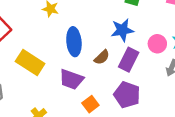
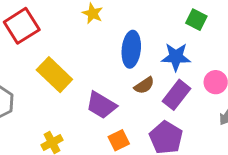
blue ellipse: (74, 42) -> (131, 49), moved

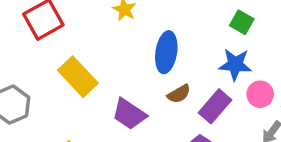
blue star: (176, 57) -> (235, 64), moved

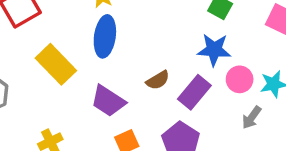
blue ellipse: (166, 52) -> (105, 36), moved

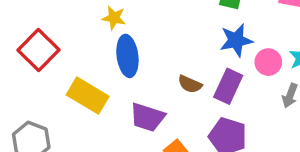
brown semicircle: (158, 80) -> (190, 84), turned 70

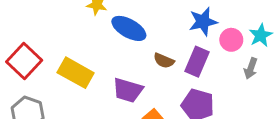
red square: (39, 50) -> (24, 61), moved
blue ellipse: (127, 56) -> (129, 28), moved, turned -52

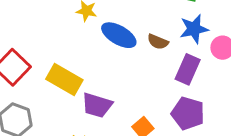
brown semicircle: (164, 61) -> (158, 42), moved
purple trapezoid: (128, 90) -> (97, 105), moved

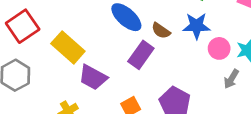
purple rectangle: (188, 69) -> (141, 55), moved

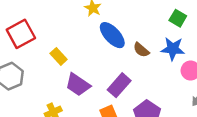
yellow rectangle: (68, 47) -> (59, 56), size x0.6
purple rectangle: (141, 55) -> (119, 85), moved

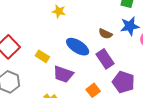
blue ellipse: (112, 35) -> (78, 47), moved
purple rectangle: (119, 85) -> (105, 59), moved, turned -60

